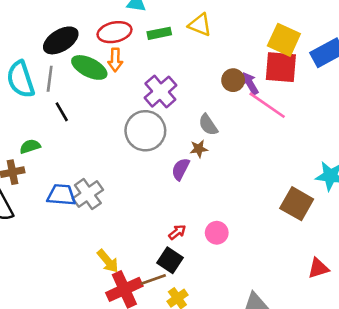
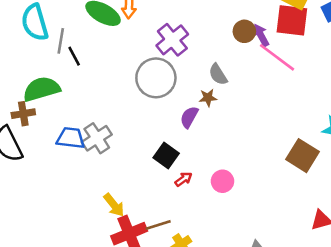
gray line: (50, 79) -> (61, 41), moved
green semicircle: (30, 146) -> (42, 89), size x1.8
black square: (170, 260) -> (166, 155), moved

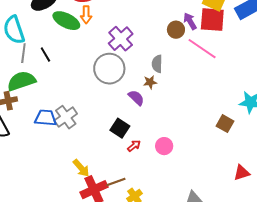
purple arrow: (261, 35) -> (190, 21), moved
gray line: (61, 41) -> (23, 53), moved
gray semicircle: (218, 74) -> (157, 64), turned 36
purple semicircle: (189, 117) -> (136, 98), turned 108
brown square: (302, 156) -> (225, 124), size x0.7

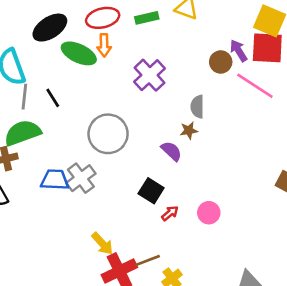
gray circle: (109, 69) -> (108, 134), moved

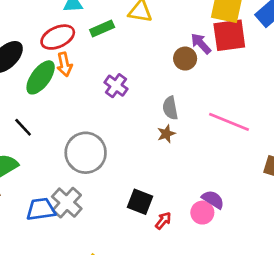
green ellipse: (79, 53) -> (41, 77), turned -68
purple cross: (149, 75) -> (116, 86), size x0.7
pink line: (255, 86) -> (229, 122), moved
purple semicircle: (171, 151) -> (213, 199), moved

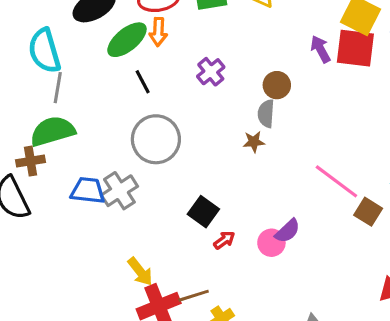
brown circle: (185, 59) -> (277, 85), moved
pink line: (229, 122) -> (336, 181), moved
black line: (23, 127) -> (143, 82), moved
purple semicircle: (213, 199) -> (288, 231), turned 90

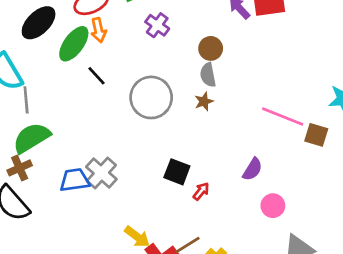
purple cross: (211, 72) -> (157, 25), moved
gray circle: (156, 139) -> (151, 97), moved
pink circle: (271, 243) -> (273, 206), moved

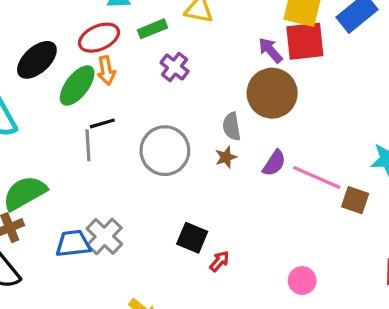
brown circle: (211, 48) -> (272, 93), moved, size x1.8
black line: (97, 76) -> (102, 123), turned -65
gray line: (26, 100) -> (88, 145), moved
purple semicircle: (252, 169) -> (274, 163), moved

